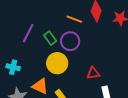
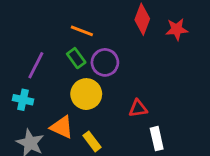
orange line: (74, 19) -> (82, 31), moved
purple line: (28, 33) -> (36, 65), moved

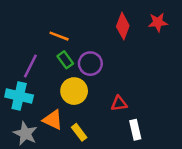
red star: (177, 29) -> (158, 22), moved
orange line: (82, 31) -> (59, 36), moved
cyan cross: (23, 100) -> (19, 96), size x1.5

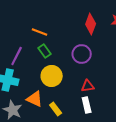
purple circle: (90, 64) -> (82, 54), moved
white rectangle: (135, 130) -> (87, 105), moved

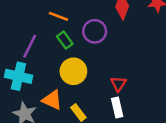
purple circle: (82, 54) -> (95, 31), moved
red triangle: (88, 86) -> (118, 84), turned -48

